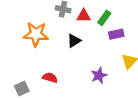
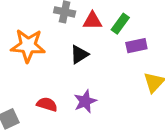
purple star: (99, 75) -> (85, 101), moved

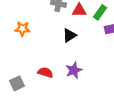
orange star: (28, 46) -> (22, 29), moved, size x0.6

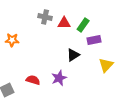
black triangle: (69, 35) -> (73, 55), moved

